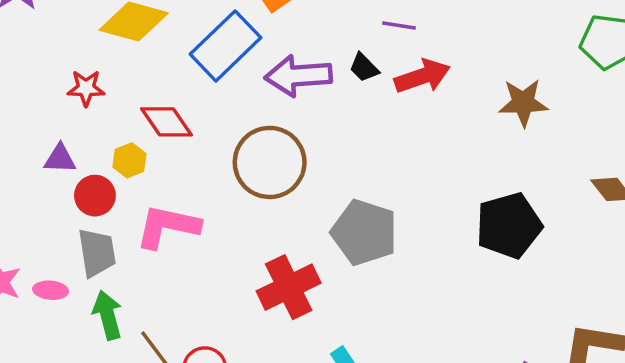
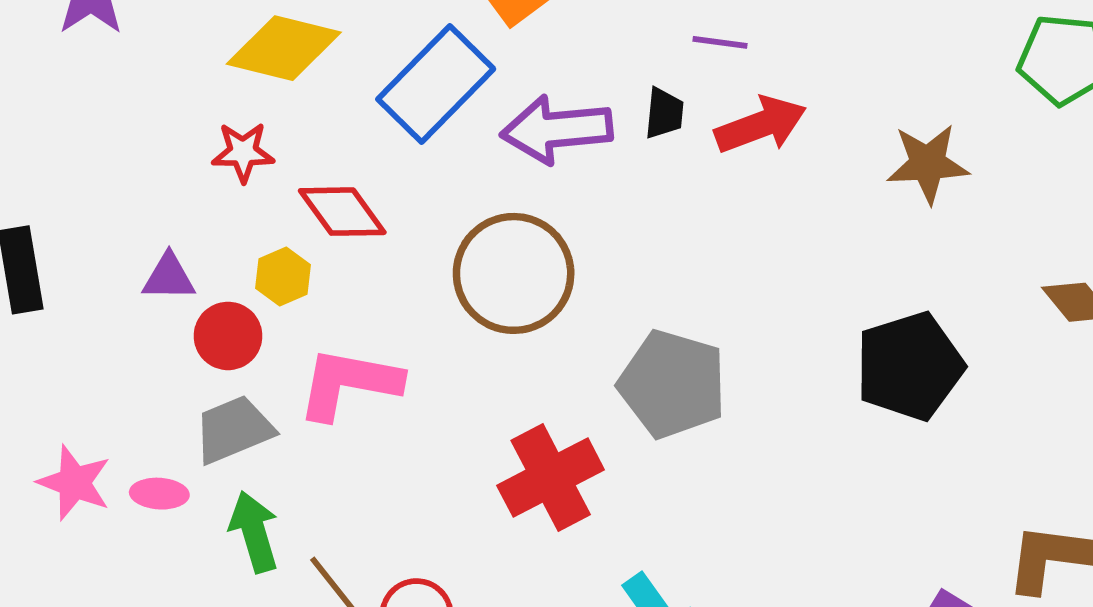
black trapezoid: (364, 68) -> (664, 113), turned -128
red star: (86, 88) -> (243, 152), moved
gray trapezoid: (97, 253) -> (234, 430), turned -102

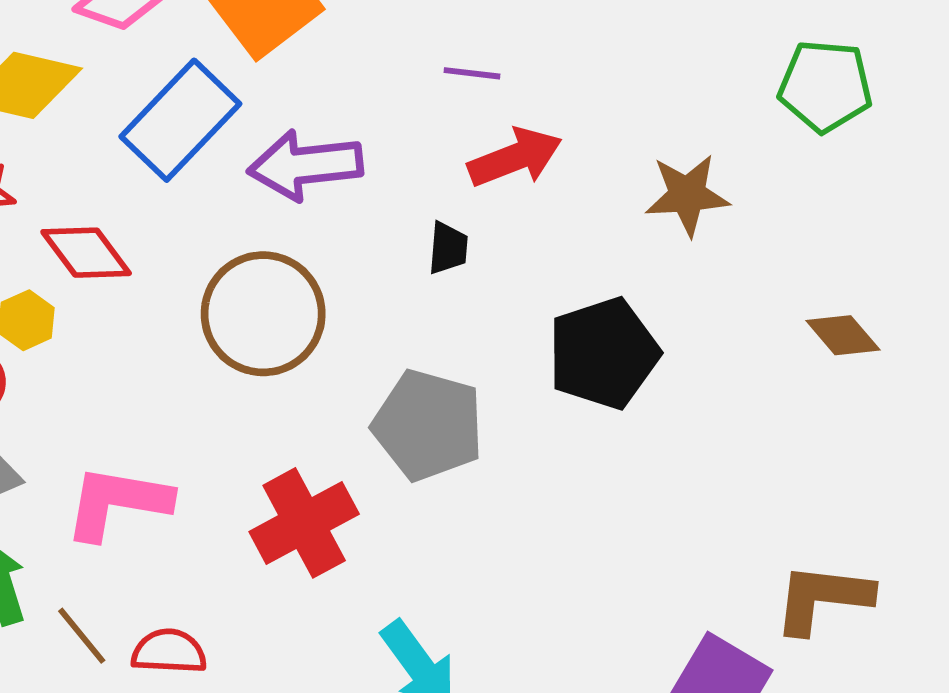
black trapezoid: (664, 113) -> (448, 248), moved
black pentagon: (910, 366) -> (603, 353), moved
pink L-shape: (349, 383) -> (117, 502), moved

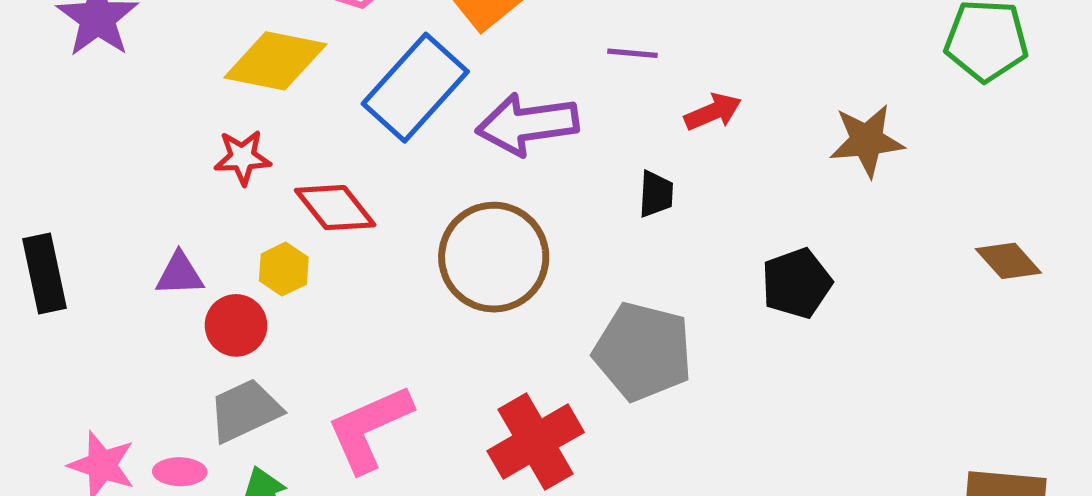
purple line: (472, 73) -> (632, 53), moved
red arrow: (515, 157) -> (713, 112), size x0.7
black pentagon: (603, 353) -> (797, 283), size x0.7
pink L-shape: (117, 502) -> (369, 428), turned -32

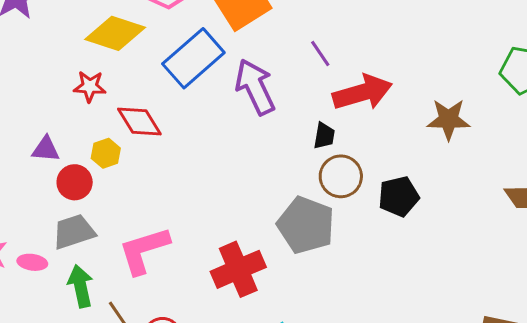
purple line: (632, 53) -> (320, 53), turned 44
red arrow: (713, 112) -> (362, 93), size x1.8
purple arrow: (527, 124) -> (255, 87), turned 66
brown circle: (494, 257) -> (341, 176), moved, size x0.7

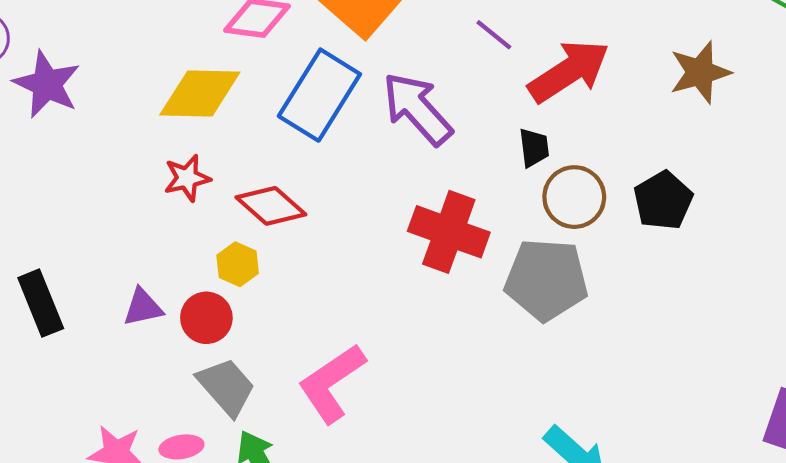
purple triangle: (46, 149) -> (143, 307), moved
gray trapezoid: (74, 232) -> (226, 387), turned 84
red cross: (238, 269) -> (449, 232), moved, turned -30

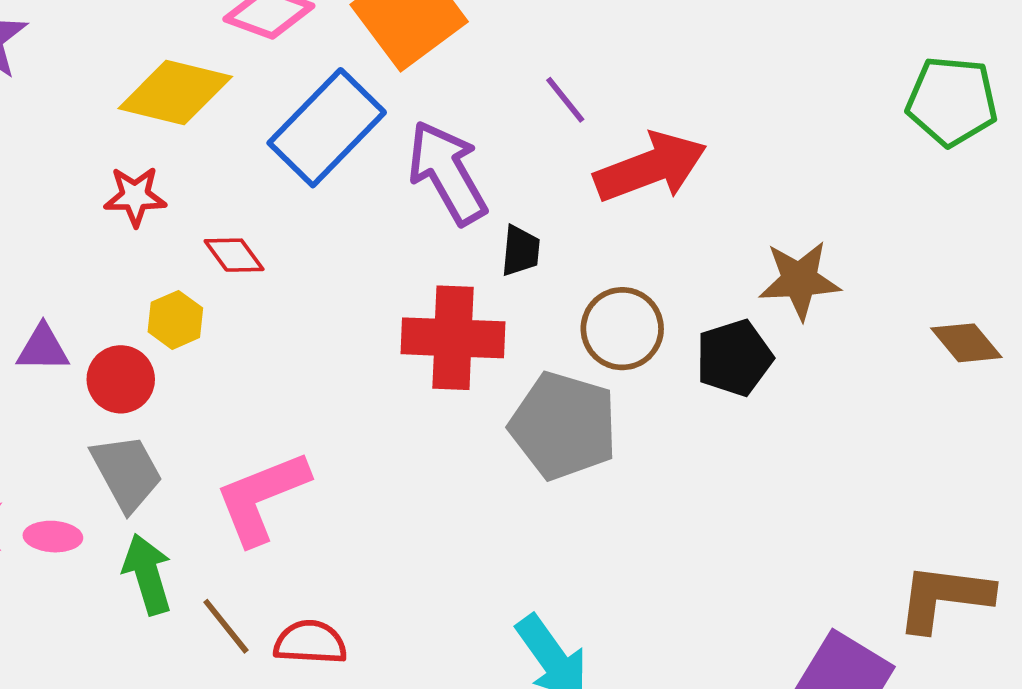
brown star: (700, 72) -> (799, 280), moved
black trapezoid: (534, 148) -> (521, 251), moved
red diamond: (271, 206) -> (234, 255), size x0.7
red cross: (449, 232) -> (453, 338), turned -30

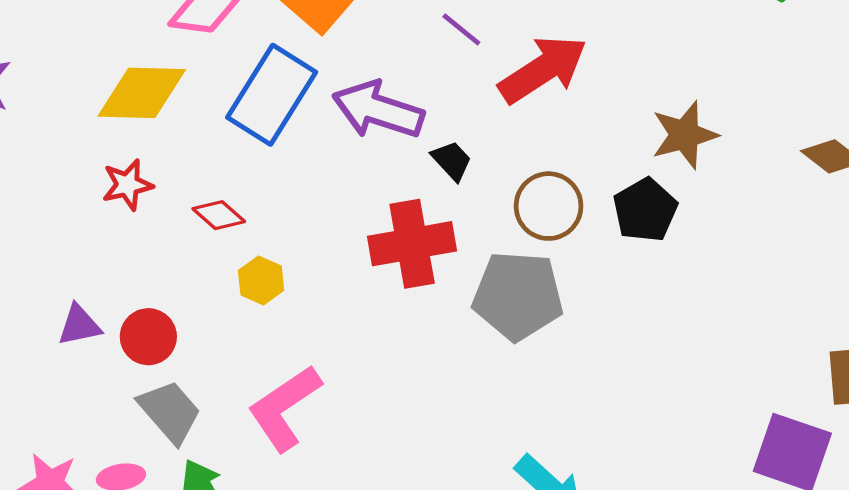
purple arrow: (447, 173) -> (378, 110), turned -30
black trapezoid: (521, 251) -> (452, 161), turned -36
yellow hexagon: (175, 320) -> (261, 280), moved

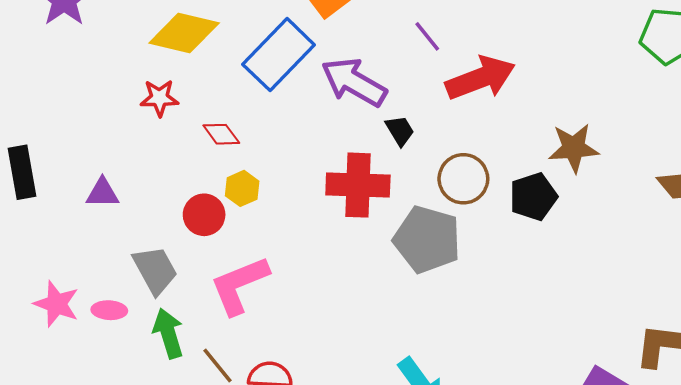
red circle: (148, 337) -> (204, 215), moved

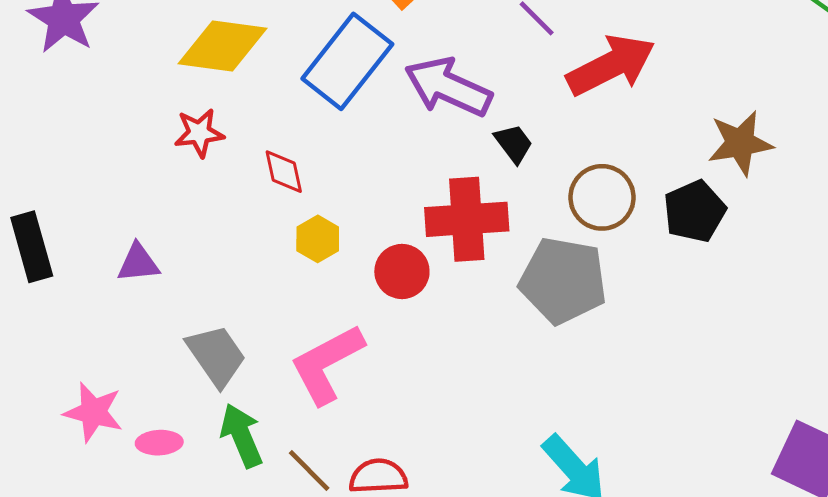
red diamond: (221, 134) -> (284, 172), turned 30
red circle: (204, 215) -> (402, 271), moved
pink ellipse: (109, 310) -> (159, 443), moved

